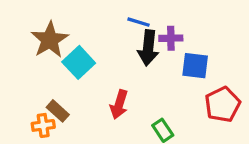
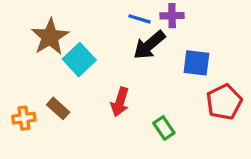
purple cross: (171, 38) -> (172, 16), moved
black arrow: (148, 48) -> (149, 45), turned 44
orange cross: (43, 125) -> (24, 118), moved

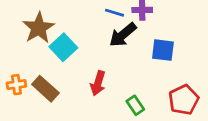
red pentagon: (224, 102) -> (184, 100), moved
brown rectangle: (58, 108) -> (45, 89), size x1.4
orange cross: (24, 118) -> (16, 85), moved

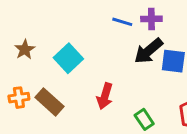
brown star: (39, 28) -> (25, 50), moved, size x0.6
black arrow: (123, 35) -> (149, 51), moved

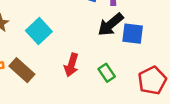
green rectangle: (144, 119) -> (107, 73), moved

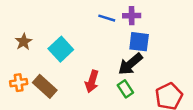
black arrow: (111, 24) -> (130, 64), moved
blue square: (133, 34) -> (139, 42), moved

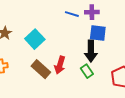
black arrow: (130, 64) -> (91, 51), turned -50
brown rectangle: (45, 86) -> (41, 69), moved

